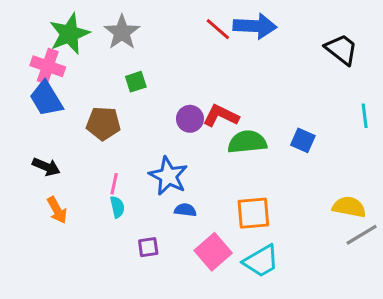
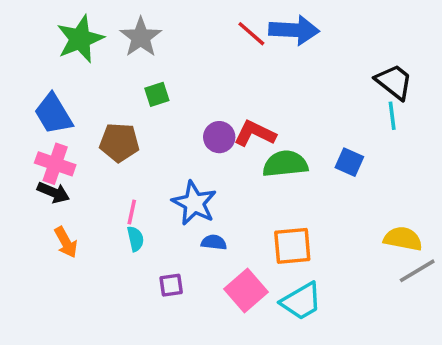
black trapezoid: (341, 49) -> (394, 82), moved
pink cross: (48, 66) -> (55, 164), moved
cyan line: (365, 116) -> (392, 116), moved

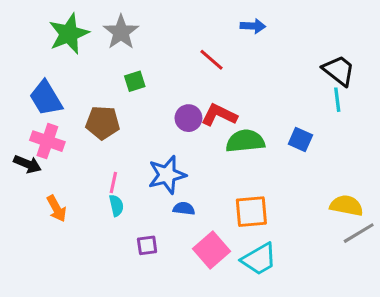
blue arrow: (294, 30) -> (253, 26), size x0.6
red line: (251, 34) -> (211, 60), moved
black arrow: (53, 192) -> (27, 164), moved
blue star: (194, 203) -> (167, 175), turned 30

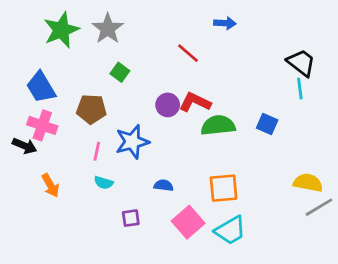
green square: (135, 81) -> (120, 72), turned -36
blue star: (167, 175) -> (132, 142), moved
pink line: (113, 182) -> (97, 151), moved
cyan semicircle: (116, 205) -> (104, 183), turned 120

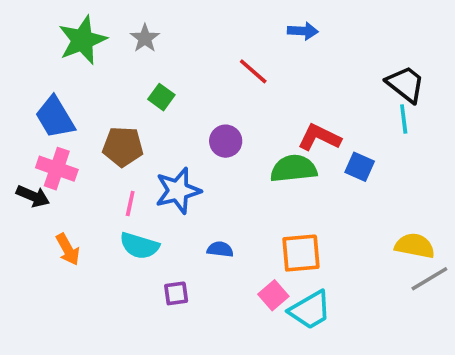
gray star: (108, 29) -> (145, 38), size x0.7
red L-shape: (195, 102) -> (319, 137), moved
cyan semicircle: (104, 183) -> (139, 246), size x1.5
pink square: (188, 222) -> (273, 295), moved, size x0.7

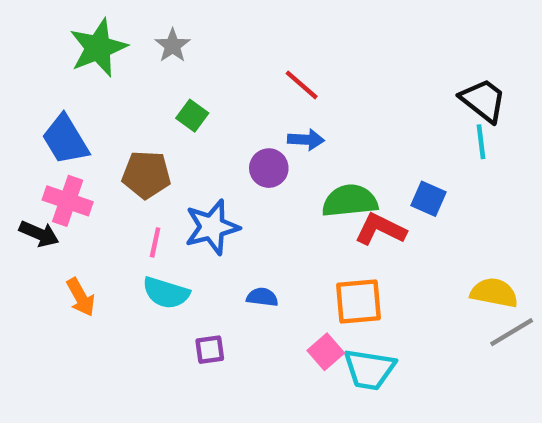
blue arrow: (303, 31) -> (306, 140), moved
red L-shape: (319, 137) -> (380, 229), moved
cyan trapezoid: (310, 310) -> (369, 369), turned 39

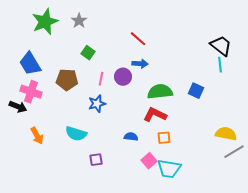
blue star: (212, 227) -> (97, 104), size x0.7
red L-shape: (380, 229) -> (155, 115), moved
pink line: (155, 242) -> (101, 79), moved
blue semicircle: (262, 297) -> (131, 137), moved
orange square: (359, 302) -> (164, 138), size x0.6

